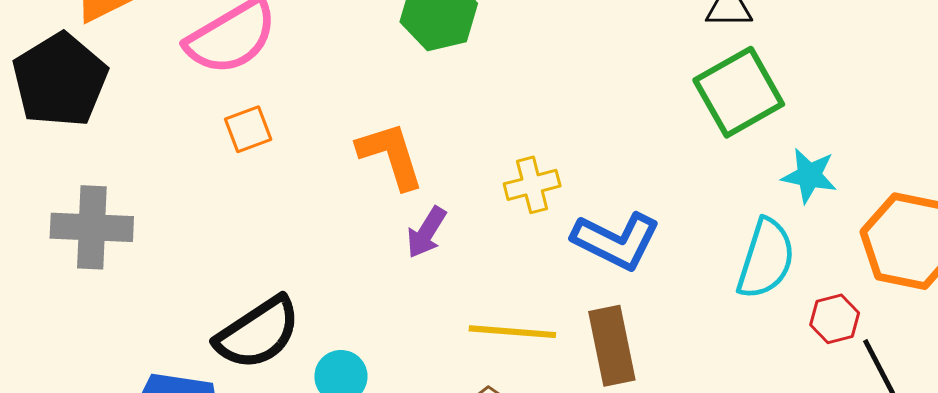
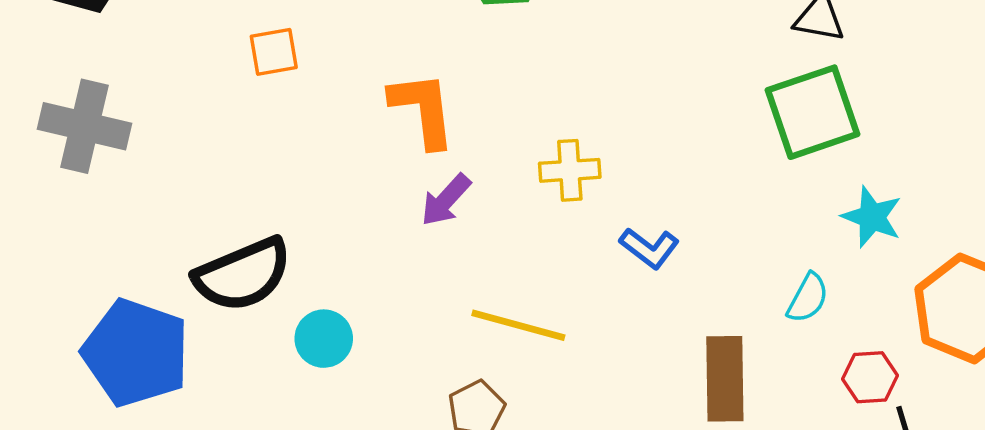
blue L-shape: (616, 241) -> (649, 248), size x0.6
cyan semicircle: (766, 259) -> (808, 298), size x0.6
brown rectangle: (612, 346) -> (725, 379), moved

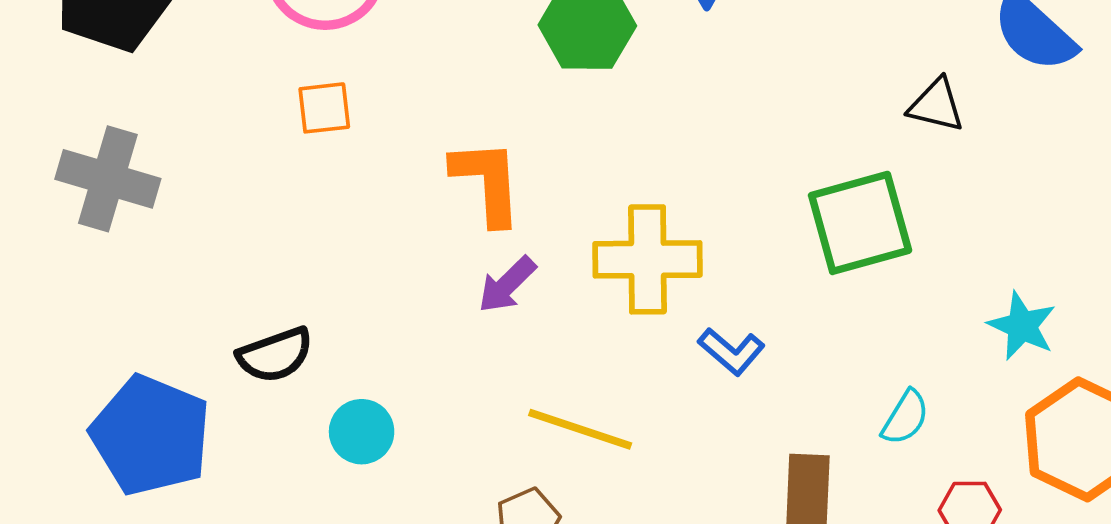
green square: (813, 112) -> (860, 223), moved
yellow cross: (570, 170) -> (647, 259), size x1.6
cyan star: (872, 217) -> (1022, 326), moved
black semicircle: (243, 275) -> (275, 355), size x0.7

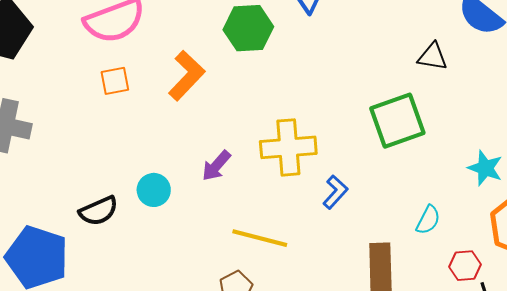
orange L-shape: (487, 182) -> (187, 76), moved, turned 51
blue L-shape: (731, 351) -> (335, 192), turned -84
cyan circle: (362, 432) -> (154, 190), moved

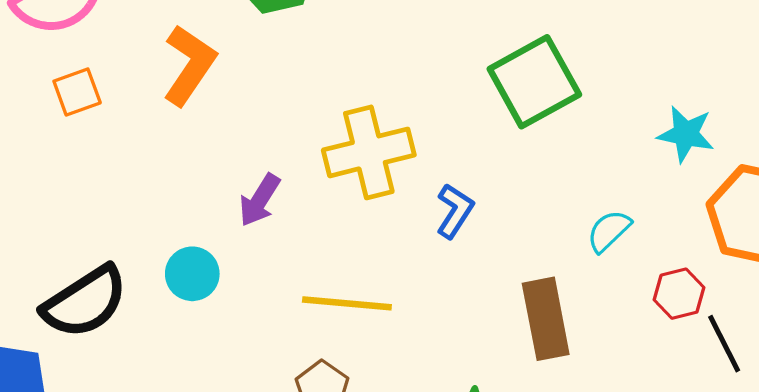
cyan circle: (154, 190) -> (192, 274), moved
black semicircle: (99, 211) -> (85, 302), size x1.4
cyan semicircle: (428, 220) -> (609, 231), turned -152

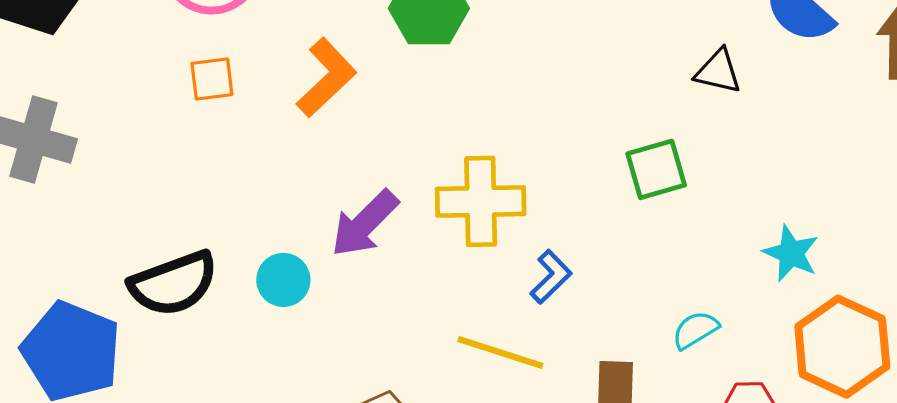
green square: (534, 82) -> (656, 169), size x0.7
purple arrow: (260, 200) -> (365, 223), size x1.4
yellow line: (347, 303) -> (500, 353), moved

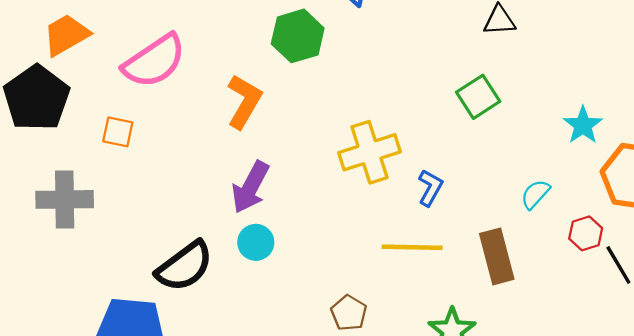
orange square: (212, 79) -> (118, 132), moved, turned 36
purple arrow: (365, 223) -> (250, 187), moved
cyan star: (791, 253) -> (583, 125), turned 30

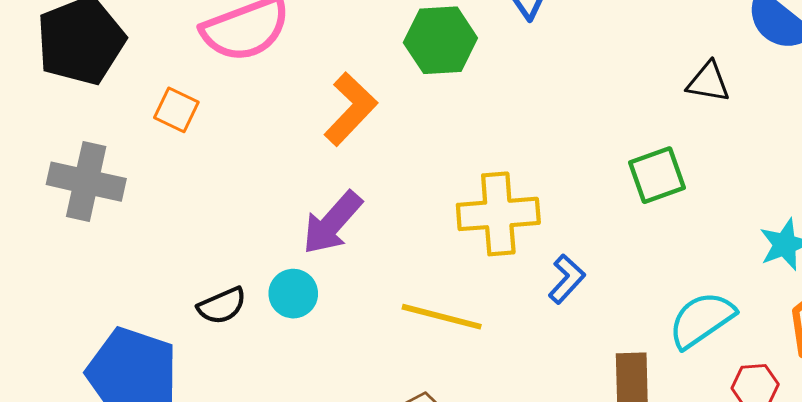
cyan semicircle: (535, 194) -> (702, 320), size x1.6
cyan circle: (256, 242) -> (293, 294), moved
yellow line: (412, 247) -> (442, 317), moved
black semicircle: (185, 266) -> (222, 306), size x0.6

